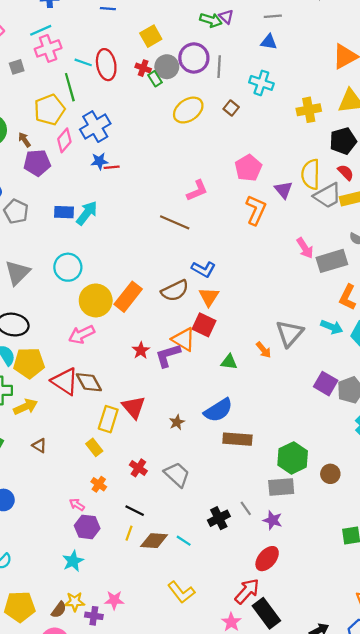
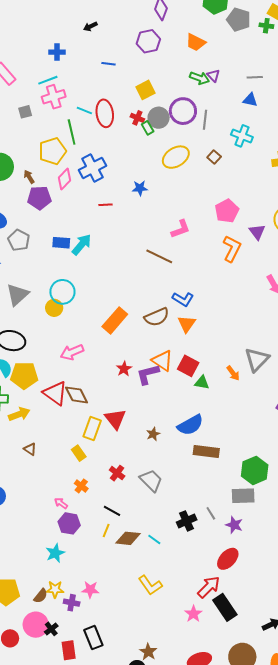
blue star: (99, 161) -> (140, 188), moved
yellow circle: (96, 300) -> (54, 308), moved, size x0.6
red square: (204, 325) -> (188, 366), moved

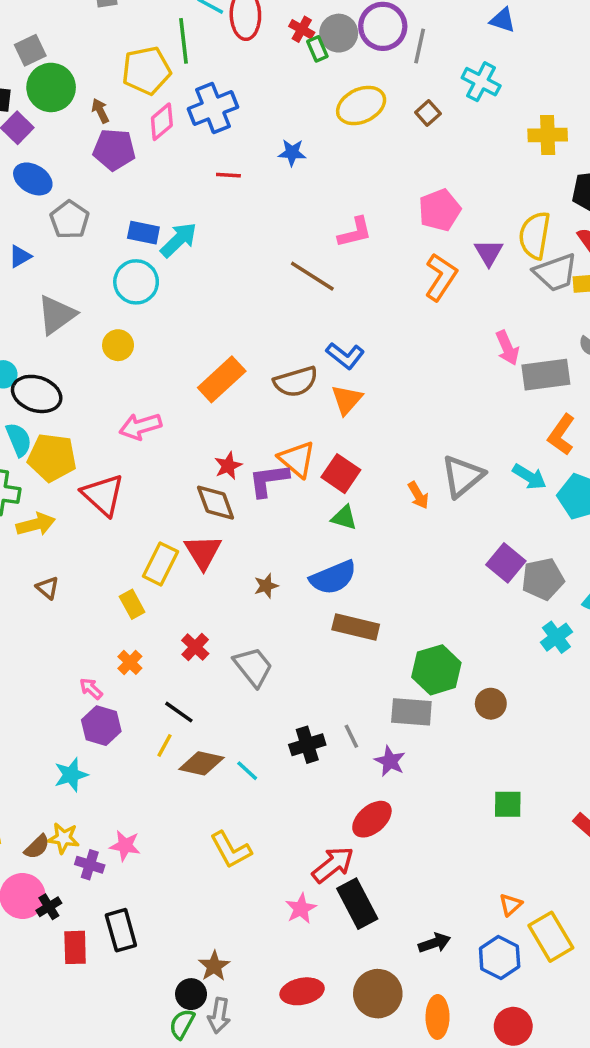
cyan circle: (62, 292) -> (136, 282), moved
green triangle: (202, 383) -> (344, 518), moved
brown diamond: (77, 395) -> (216, 503), moved

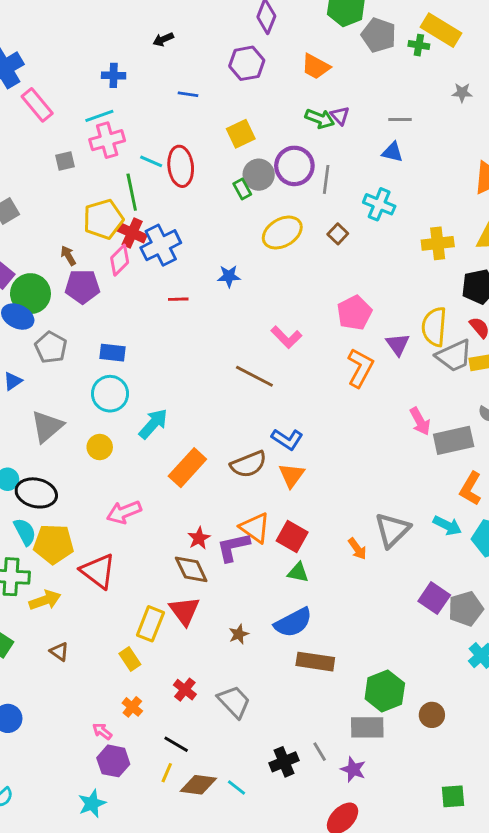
red cross: (302, 29) -> (132, 233), moved, size x1.4
green circle: (51, 87) -> (30, 294), moved
pink L-shape: (355, 232) -> (286, 337), turned 64
cyan arrow: (179, 240) -> (153, 424), moved

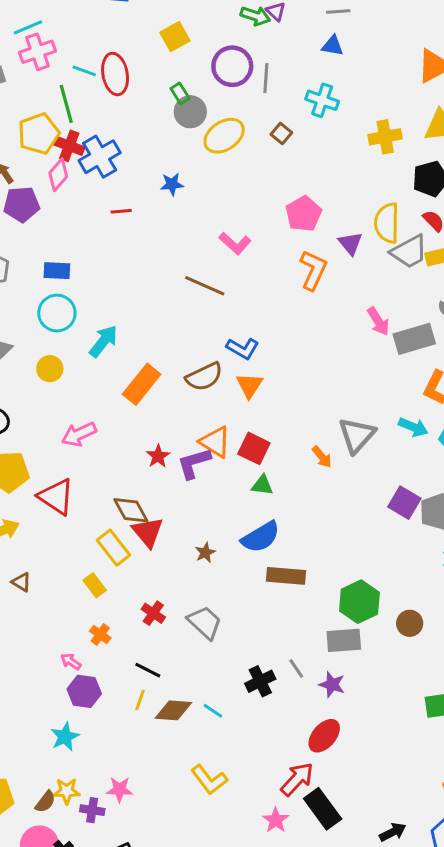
gray circle: (259, 175) -> (190, 112), moved
brown diamond: (191, 569) -> (131, 510), moved
yellow rectangle: (150, 624) -> (114, 548), turned -56

